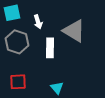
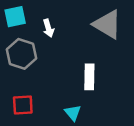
gray triangle: (74, 31) -> (107, 24), moved
white rectangle: (50, 48) -> (89, 77), moved

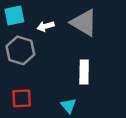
gray triangle: (107, 24) -> (84, 23), moved
white arrow: (48, 28) -> (46, 26), turned 91

